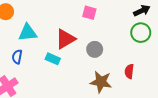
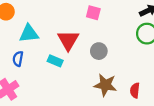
red triangle: (65, 39) -> (68, 40), turned -30
red semicircle: (129, 71) -> (135, 90), moved

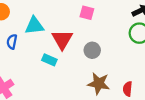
cyan triangle: (29, 34) -> (34, 26), moved
blue semicircle: (18, 59) -> (12, 42), moved

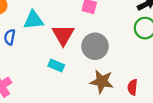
gray circle: (92, 50) -> (95, 46), size x1.5
cyan rectangle: (49, 60) -> (56, 66), moved

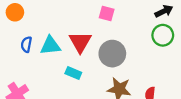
cyan triangle: (34, 20) -> (50, 46), moved

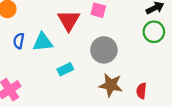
red triangle: (80, 42) -> (69, 20), moved
cyan rectangle: (73, 73) -> (65, 69), turned -49

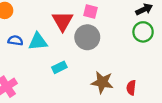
blue semicircle: (19, 41) -> (15, 40), turned 88
gray circle: (104, 50) -> (87, 37), moved

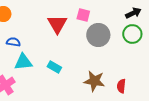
gray circle: (87, 37) -> (98, 35), moved
cyan triangle: (38, 42) -> (23, 62), moved
cyan rectangle: (59, 67) -> (54, 67), turned 56

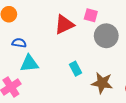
red triangle: (57, 24) -> (64, 24), turned 35
cyan rectangle: (54, 67) -> (75, 69), moved, turned 32

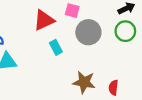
cyan rectangle: (75, 69) -> (56, 47), moved

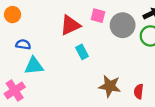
gray circle: (88, 32) -> (123, 25), moved

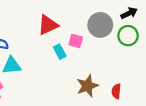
pink square: (98, 16) -> (76, 41), moved
brown star: (110, 86) -> (87, 86), turned -30

